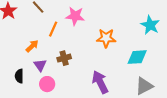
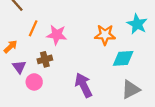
pink star: (75, 16) -> (57, 35), moved
orange star: (106, 38) -> (105, 35), moved
pink circle: (47, 84) -> (34, 82), moved

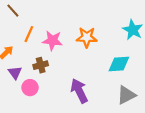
orange star: (105, 35) -> (87, 37), moved

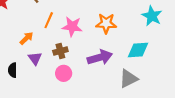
pink circle: (30, 88) -> (64, 73), moved
purple arrow: (79, 91) -> (100, 57), moved, turned 100
gray triangle: (126, 95) -> (128, 79), moved

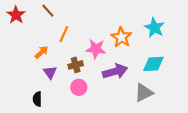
cyan star: (152, 16) -> (154, 28), moved
orange star: (106, 23) -> (121, 37), turned 30
pink star: (72, 27) -> (96, 49), moved
black semicircle: (13, 70) -> (37, 99), moved

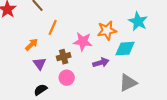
orange star: (121, 37) -> (107, 30), turned 30
cyan diamond: (153, 64) -> (125, 49), moved
purple arrow: (115, 71) -> (101, 63), size x0.7
black semicircle: (37, 99) -> (41, 90), moved, turned 56

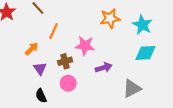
orange star: (107, 30) -> (110, 19), moved
cyan diamond: (125, 49) -> (145, 53), moved
black semicircle: (41, 90) -> (41, 96), turned -80

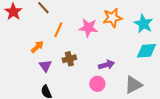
pink star: (85, 46) -> (88, 28), moved
pink circle: (68, 83) -> (97, 84), moved

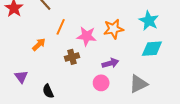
orange star: (112, 18) -> (114, 29), moved
pink star: (88, 28) -> (87, 36), moved
purple triangle: (45, 66) -> (21, 77), moved

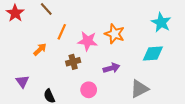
cyan star: (149, 21) -> (161, 22), moved
orange star: (114, 29) -> (115, 34), turned 30
pink circle: (101, 83) -> (89, 90), moved

